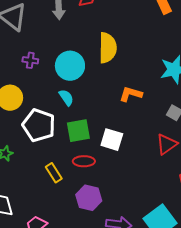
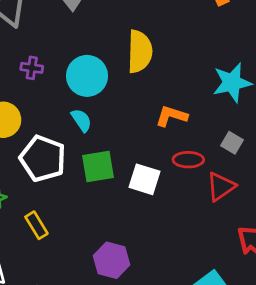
red ellipse: (84, 161) -> (188, 160), moved
yellow rectangle: (54, 173) -> (36, 225), moved

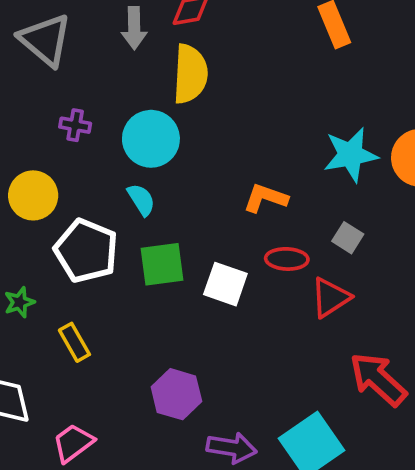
yellow semicircle: (140, 51) -> (190, 74), moved

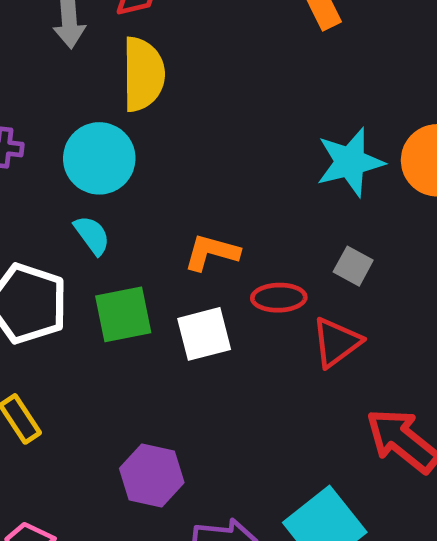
orange L-shape: (266, 198) -> (212, 252), moved
white square: (225, 284) -> (204, 334), turned -30

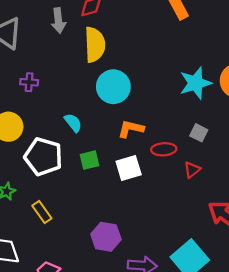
cyan circle: (99, 158) -> (113, 87), moved
green square: (123, 314) -> (89, 160), size x0.7
red triangle: (336, 342) -> (192, 170), size x0.7

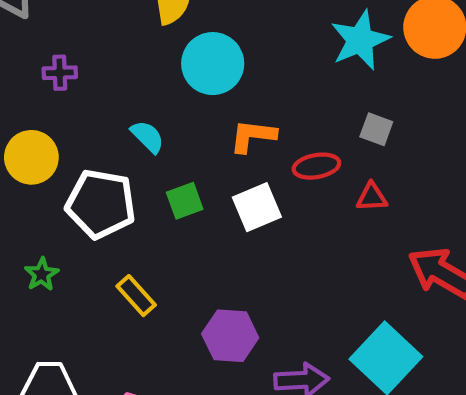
red triangle: (192, 170) -> (372, 197), turned 42
yellow rectangle: (42, 212) -> (136, 296), moved

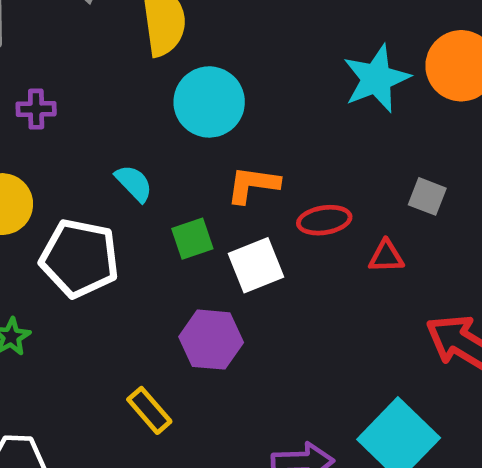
gray square: (376, 129) -> (427, 196), moved
green square: (185, 201) -> (192, 239), moved
yellow rectangle: (136, 296) -> (149, 410), moved
purple hexagon: (230, 336) -> (211, 340), moved

